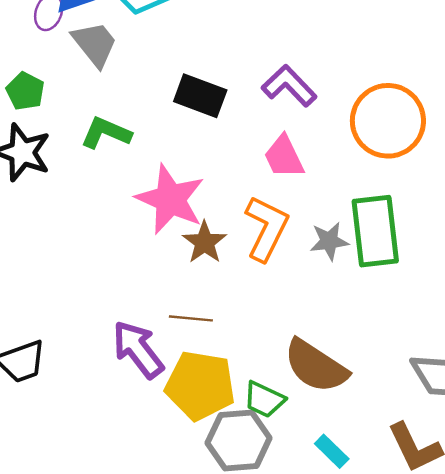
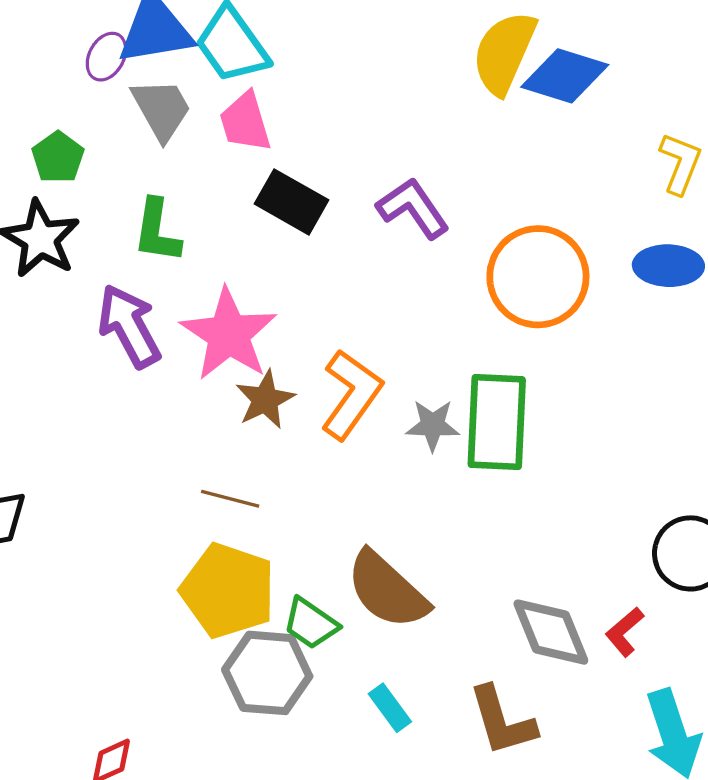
green L-shape: (106, 133) -> (157, 231), turned -114
pink trapezoid: (284, 157) -> (245, 122), moved
purple arrow: (138, 349) -> (129, 326), moved

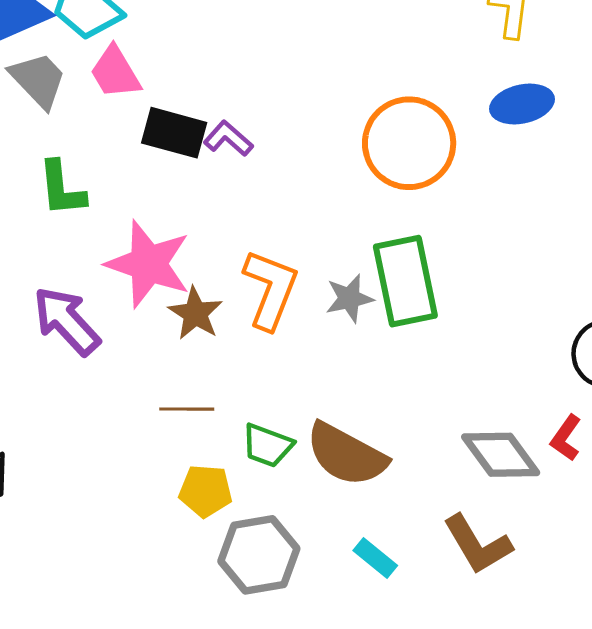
purple L-shape: (413, 208) -> (228, 139), moved, size x0.7
purple arrow: (129, 326) -> (66, 321), moved
yellow pentagon: (228, 591) -> (206, 491), size x0.6
green trapezoid: (311, 623) -> (267, 445), moved

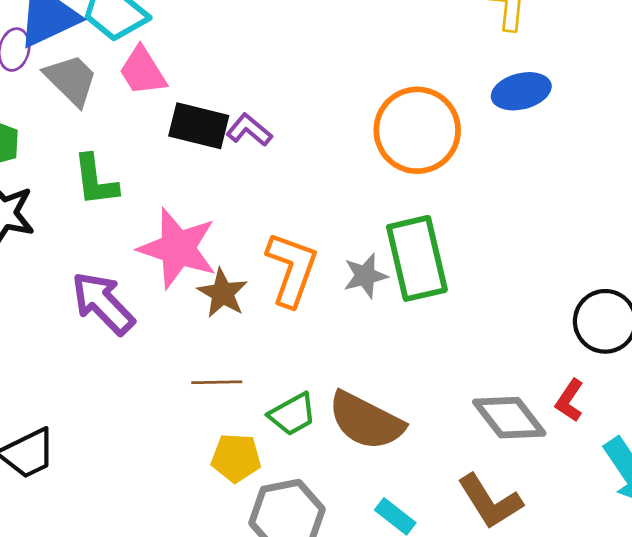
green trapezoid: (267, 445) -> (292, 414), turned -48

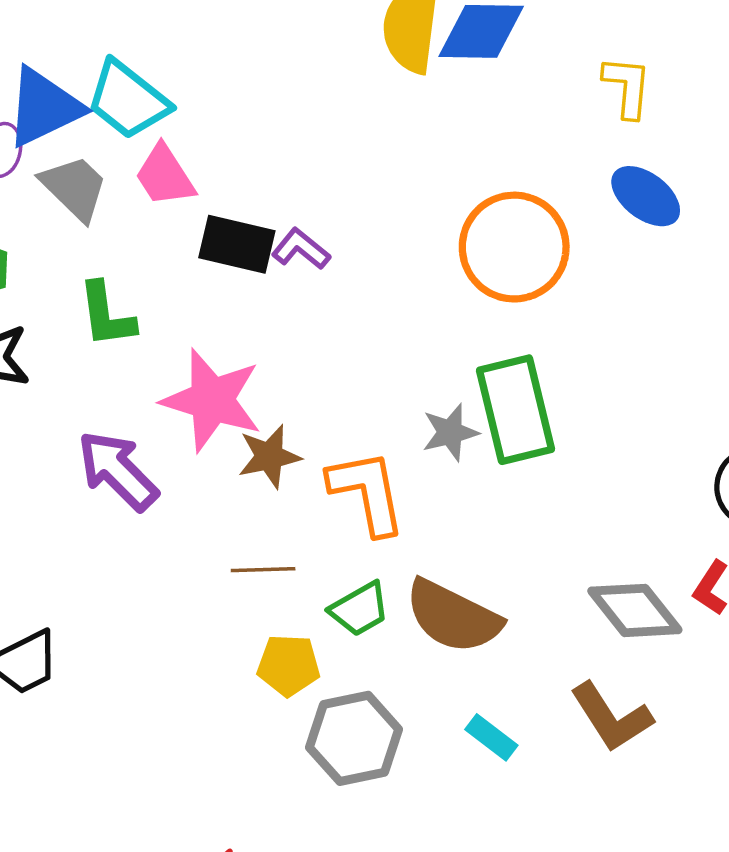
blue ellipse: (521, 91) -> (646, 196), turned 52
orange L-shape: (292, 269) -> (367, 492), moved, turned -30
brown star: (223, 293) -> (269, 456), turned 30

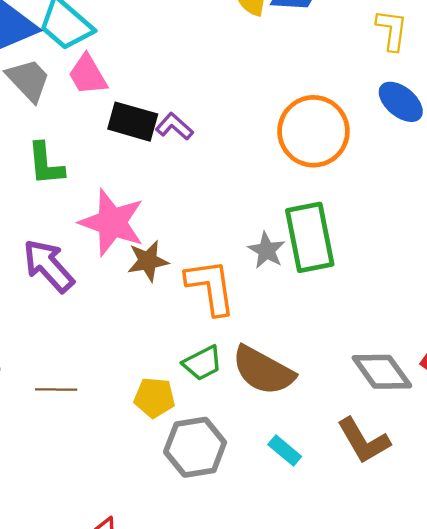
gray star: (450, 432) -> (267, 250), turned -30
brown line: (263, 570) -> (56, 389), moved

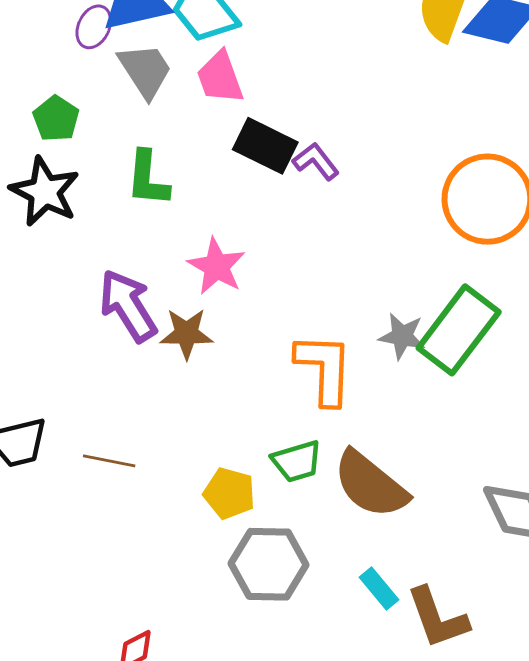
pink star: (112, 222) -> (217, 266), size x0.7
green rectangle: (310, 237) -> (459, 330), turned 38
gray star: (267, 250) -> (402, 336), turned -30
brown star: (148, 261) -> (186, 334), moved
brown L-shape: (364, 441) -> (437, 618), moved

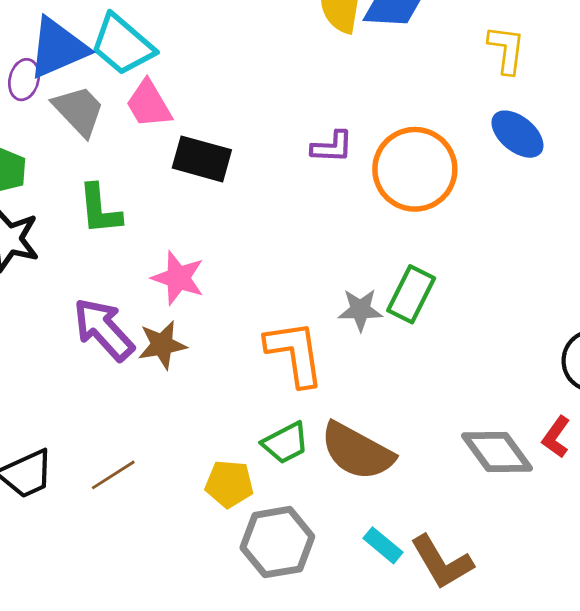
purple L-shape: (316, 161) -> (332, 147), moved, turned 141
green rectangle: (459, 330) -> (411, 294), size x0.7
brown line: (109, 461) -> (113, 475), turned -33

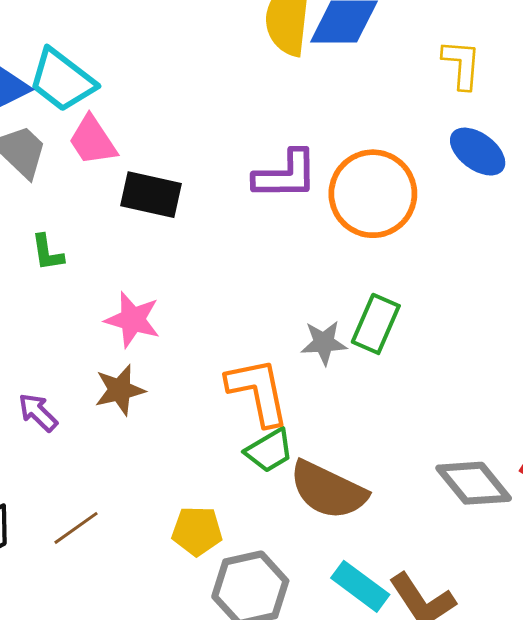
purple L-shape: (332, 147) -> (286, 175), size x1.5
green L-shape: (100, 209) -> (47, 253), size x0.7
purple arrow: (104, 329) -> (38, 412), moved, size x0.6
green trapezoid: (285, 443) -> (269, 451), moved
cyan rectangle: (383, 545) -> (360, 586), size x1.4

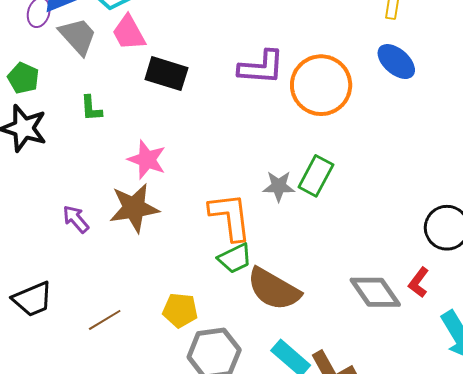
brown star: (120, 390) -> (134, 208), size x1.4
brown line: (76, 528) -> (105, 320), moved

